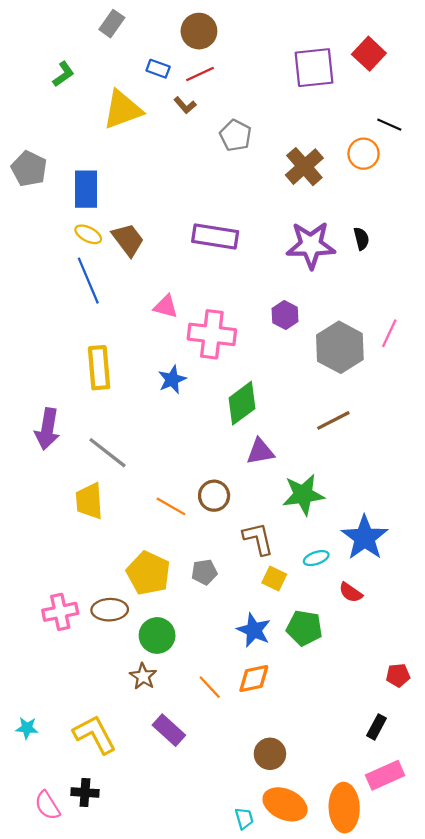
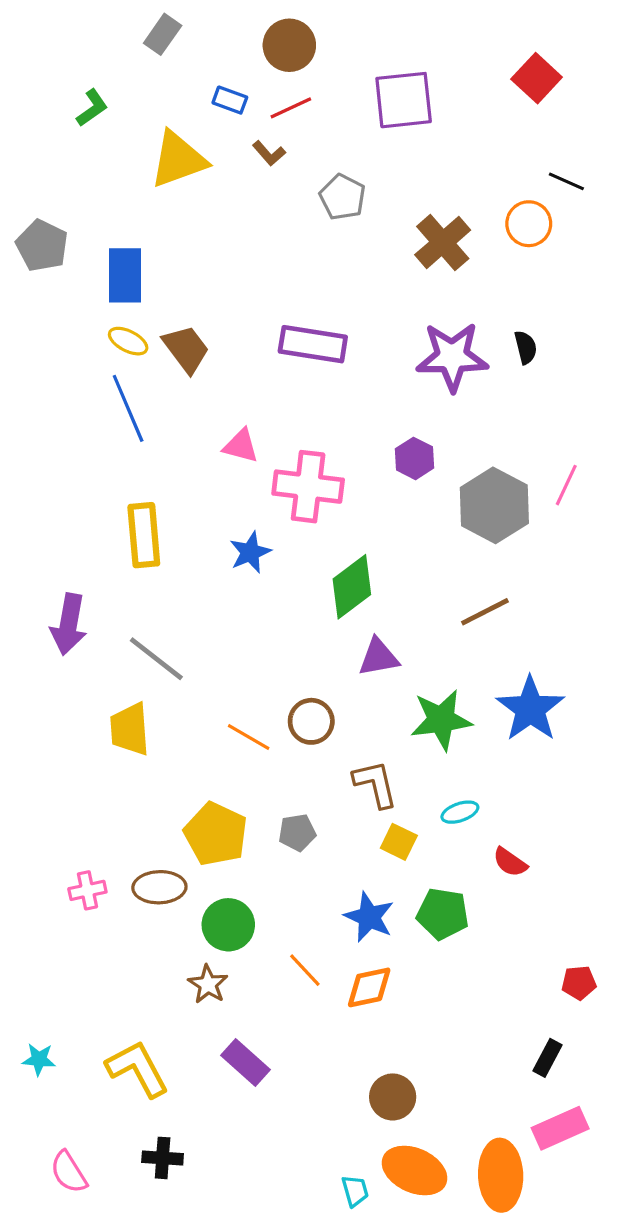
purple square: (314, 68) -> (404, 100), moved
blue star: (365, 538) -> (530, 709), moved
pink cross: (60, 612) -> (87, 890), size x0.7
orange line: (210, 687) -> (305, 970), moved
black cross: (85, 793) -> (163, 1158), moved

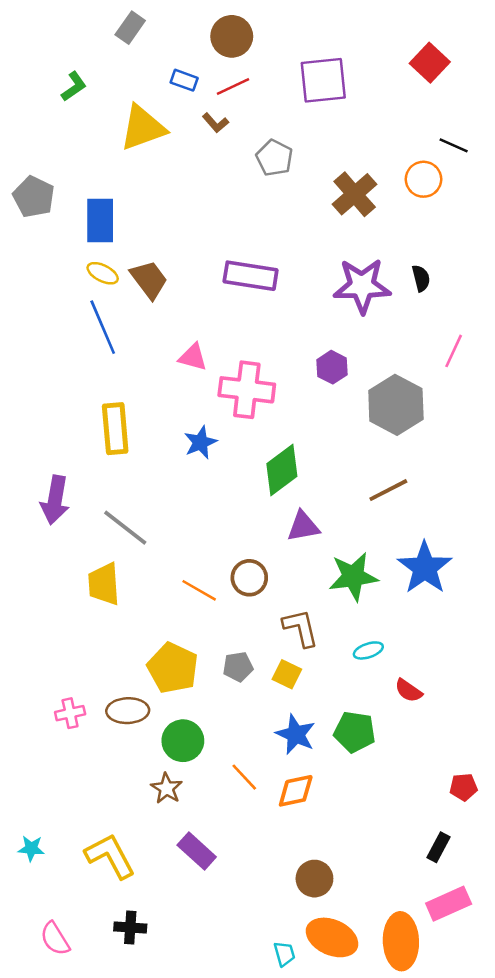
pink line: (566, 485) -> (454, 351), moved
yellow square: (399, 842) -> (287, 674), moved

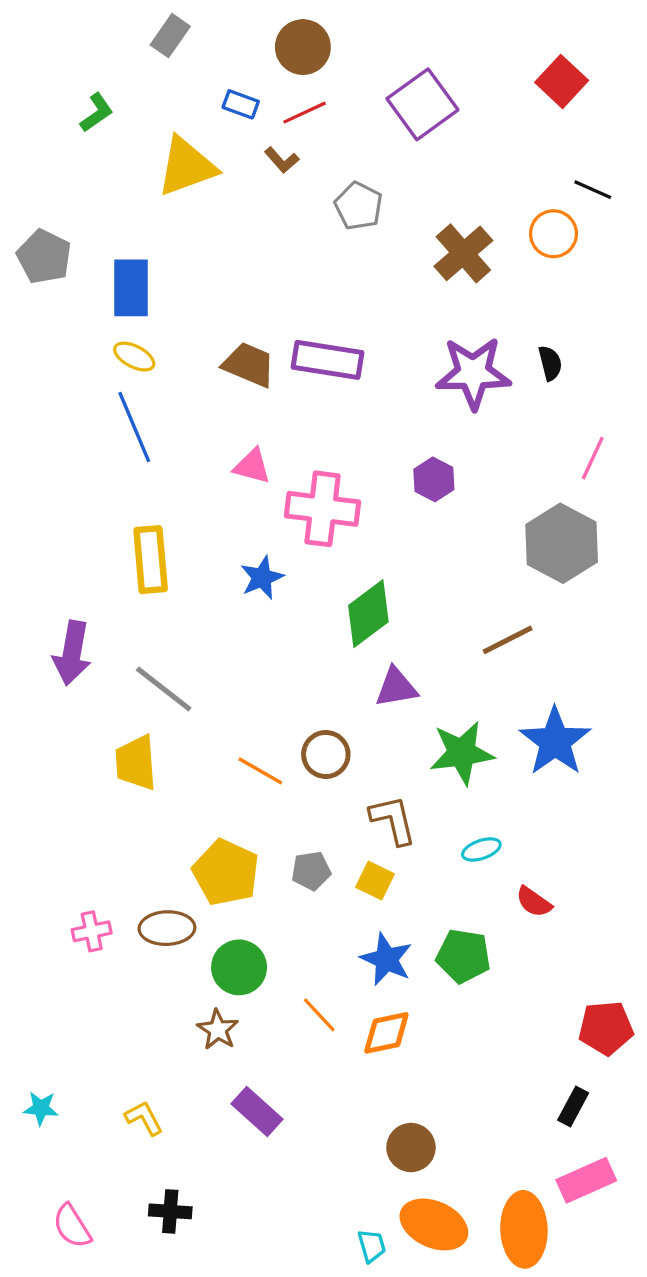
purple square: (323, 80) -> (422, 104), turned -30
brown trapezoid: (149, 279) -> (249, 365), moved, turned -30
gray hexagon: (396, 405) -> (562, 543), moved
red pentagon: (464, 787) -> (606, 1028), size x1.5
yellow L-shape: (110, 856) -> (144, 1118), size x0.6

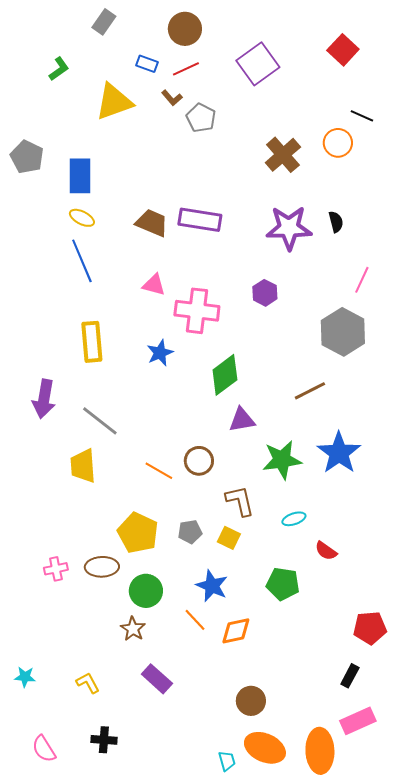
gray pentagon: (359, 206) -> (201, 118), moved
blue star: (386, 959) -> (212, 586), moved

